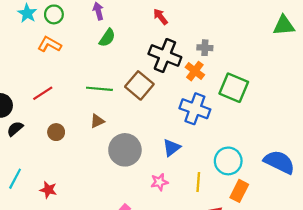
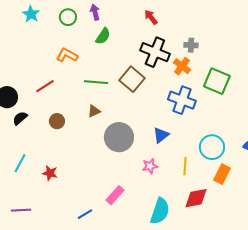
green circle: (54, 14) -> (68, 17), moved
orange L-shape: (49, 44) -> (67, 55), moved

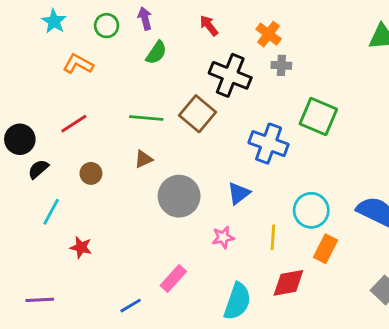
red arrow: (151, 17) -> (209, 26), moved
orange L-shape: (67, 55) -> (78, 64), moved
orange cross: (182, 66) -> (269, 34), moved
cyan line: (20, 163) -> (51, 212), moved

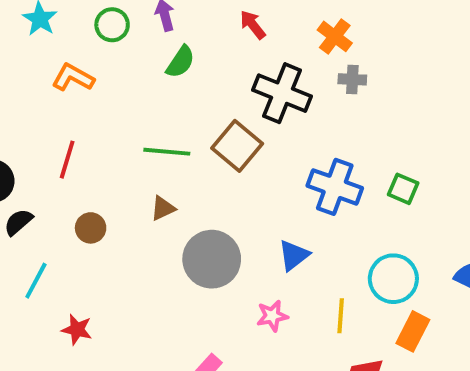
green square: (318, 117) -> (403, 189), moved, size x0.6
red line: (74, 124) -> (67, 160), turned -40

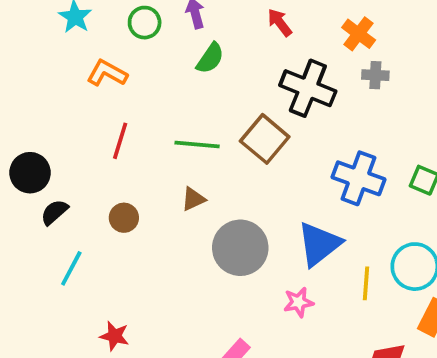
red line: (67, 160) -> (120, 141), moved
blue triangle: (294, 255) -> (319, 244), size x1.5
yellow line: (341, 316) -> (366, 283), moved
red star: (77, 329) -> (114, 336), moved

